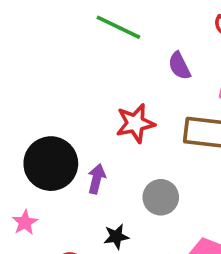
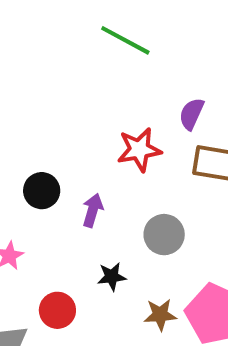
purple semicircle: (179, 66) -> (191, 114), moved, turned 48
black circle: (51, 164) -> (42, 191), size x0.6

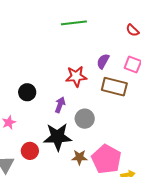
green line: (125, 40) -> (74, 23), turned -40
purple arrow: (93, 210) -> (60, 105), moved
black star: (112, 277) -> (58, 137), size x2.0

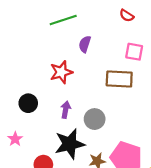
purple semicircle: (103, 61) -> (85, 44), moved
red star: (76, 76) -> (61, 72), moved

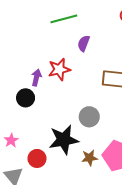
purple arrow: (66, 110) -> (36, 78), moved
pink star: (15, 139) -> (11, 140), moved

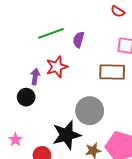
green line: (64, 19) -> (51, 33), moved
gray circle: (89, 117) -> (90, 111), size x1.4

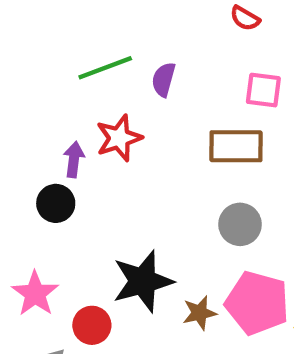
gray circle: (90, 111) -> (240, 224), moved, size x0.7
pink star: (15, 140) -> (35, 294), size x1.5

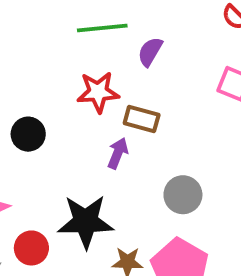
brown rectangle: (236, 146) -> (142, 119), moved, size x0.7
purple arrow: (74, 159) -> (118, 153), moved

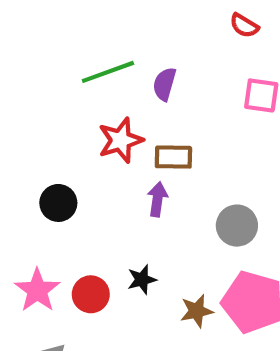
black star: (86, 222) -> (142, 280), size x0.5
red circle: (31, 248) -> (91, 294), moved

